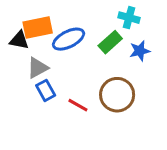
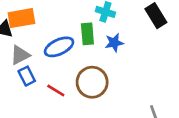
blue ellipse: (69, 39) -> (59, 47), moved
green rectangle: (110, 42) -> (87, 34), turned -55

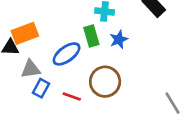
gray triangle: (20, 55) -> (31, 69), turned 30
blue rectangle: (27, 76) -> (41, 88), turned 66

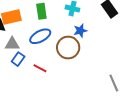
green rectangle: (91, 36) -> (41, 11), moved
brown circle: (105, 82) -> (68, 48), moved

